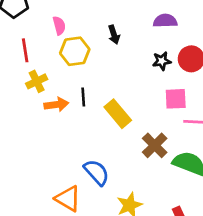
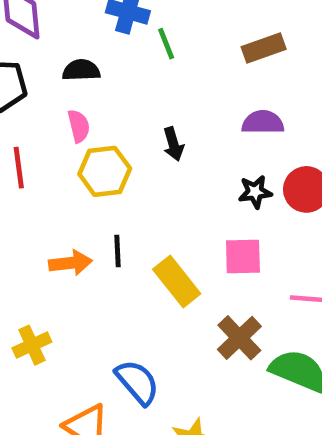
yellow cross: (37, 81) -> (32, 345), moved
pink square: (176, 99) -> (243, 257), moved

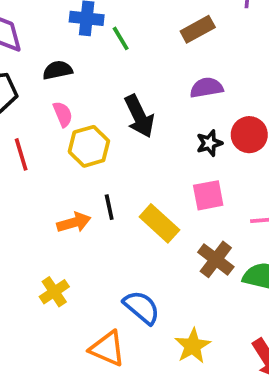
black arrow: (173, 144) -> (139, 116), size x1.6

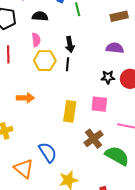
black arrow: (139, 116) -> (70, 44), moved, size x0.7
black line: (109, 207) -> (67, 64), moved
yellow rectangle: (159, 223) -> (70, 111), turned 40

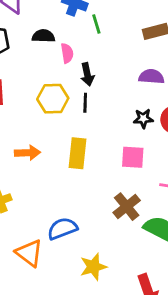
pink semicircle: (36, 40) -> (67, 53), moved
yellow rectangle: (70, 111) -> (77, 153), moved
blue semicircle: (48, 152) -> (62, 229), turned -75

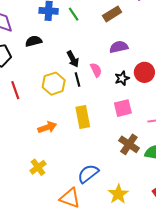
green line: (96, 24) -> (74, 14), moved
pink semicircle: (67, 53) -> (96, 70), moved

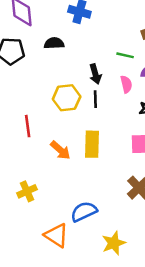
green line: (74, 14) -> (125, 55), moved, turned -56
pink semicircle: (96, 70) -> (126, 84), moved
red line: (15, 90) -> (28, 126), moved
orange arrow: (47, 127) -> (60, 150), moved, turned 48

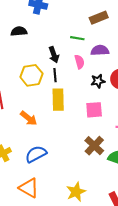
yellow rectangle: (92, 144) -> (58, 100), moved
blue semicircle: (84, 212) -> (36, 154), moved

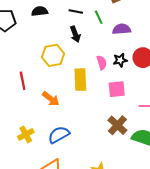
green line: (77, 38) -> (99, 17), turned 56
pink semicircle: (79, 62) -> (102, 63), moved
black line: (55, 75) -> (76, 12), moved, turned -72

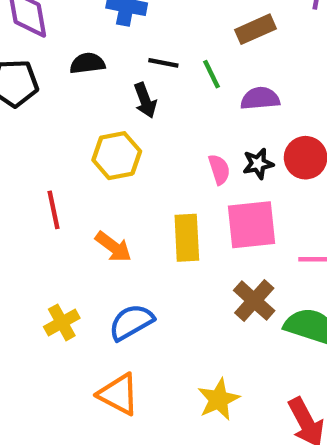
black arrow: (75, 34) -> (145, 100), moved
yellow rectangle: (80, 80) -> (187, 238), moved
pink square: (117, 89) -> (252, 225), size x1.4

